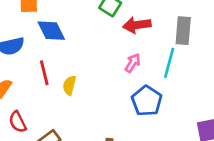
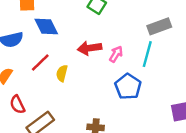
red arrow: (137, 25) -> (90, 48), moved
gray rectangle: (183, 31) -> (159, 26), turned 65
red line: (44, 73) -> (40, 62), turned 60

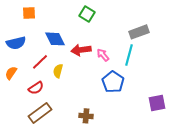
blue diamond: (46, 26) -> (55, 39), moved
pink arrow: (116, 54) -> (103, 55), turned -72
red semicircle: (17, 105) -> (36, 88), moved, turned -98

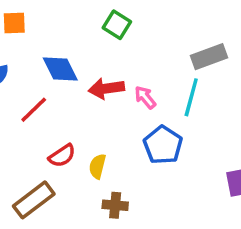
yellow semicircle: (58, 71) -> (97, 166), moved
red semicircle: (36, 88) -> (62, 156), moved

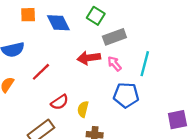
gray rectangle: (209, 57) -> (114, 37), moved
blue diamond: (60, 69) -> (58, 23), moved
blue pentagon: (163, 145) -> (126, 95), turned -30

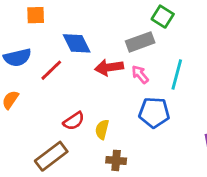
green square: (96, 16) -> (163, 17), moved
blue diamond: (58, 23) -> (77, 43), moved
red line: (41, 72) -> (51, 70), moved

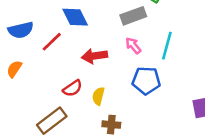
red arrow: (109, 67) -> (94, 56), moved

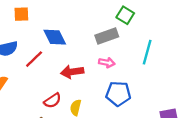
pink arrow: (133, 46) -> (107, 63), turned 140
cyan line: (167, 46) -> (147, 52), moved

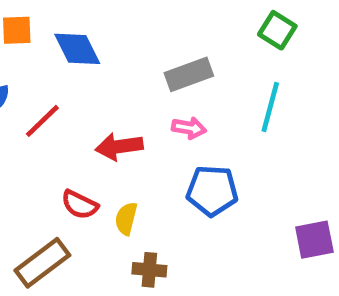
green square: (125, 15) -> (277, 30), moved
blue diamond: (55, 37) -> (77, 49), moved
red semicircle: (53, 101) -> (80, 205), turned 60

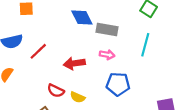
blue diamond: (77, 49) -> (82, 17), moved
gray rectangle: (189, 74) -> (107, 30), turned 30
yellow semicircle: (126, 219) -> (78, 97), turned -80

